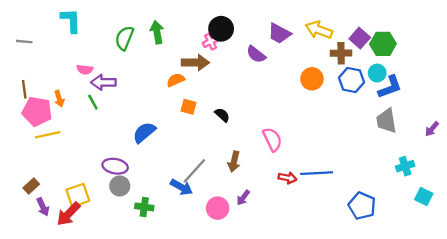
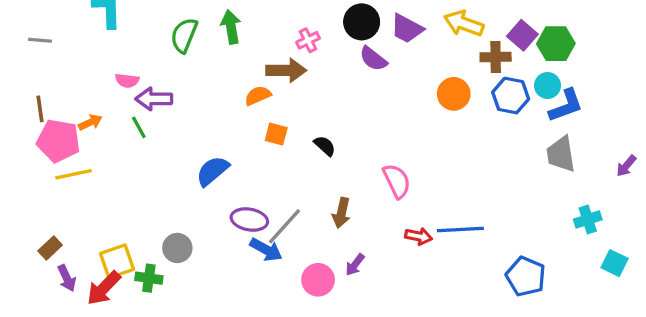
black circle: (221, 29) -> (362, 22), moved
orange arrow: (59, 99) -> (90, 122), turned -98
purple ellipse: (115, 166) -> (249, 219), moved
green cross: (144, 207) -> (149, 278), moved

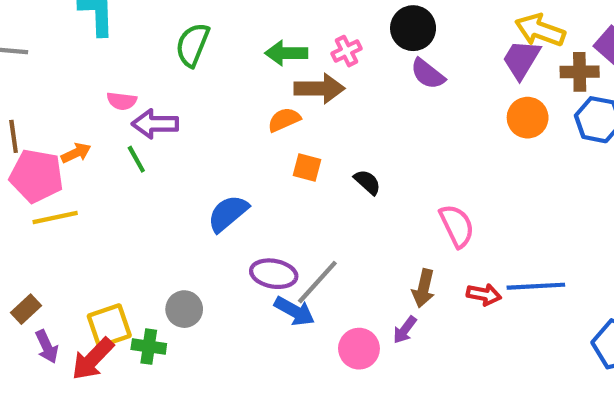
green arrow: (231, 27) -> (286, 53), moved, turned -80
purple trapezoid: (407, 29) -> (521, 59), moved, turned 93
brown arrow: (341, 213) -> (423, 288), moved

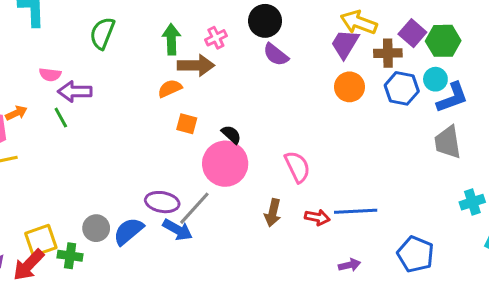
green arrow: (286, 53) -> (171, 39), turned 88
blue semicircle: (228, 213) -> (128, 231), moved
purple arrow: (405, 330) -> (349, 265), moved, turned -140
pink circle: (359, 349) -> (225, 164), moved, size x1.5

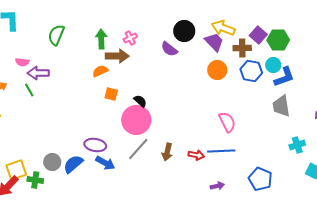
black circle: (265, 21) -> (184, 31), moved
purple trapezoid: (345, 44) -> (214, 42), turned 105
pink semicircle: (297, 167) -> (227, 122), moved
gray line: (194, 208) -> (138, 149), moved

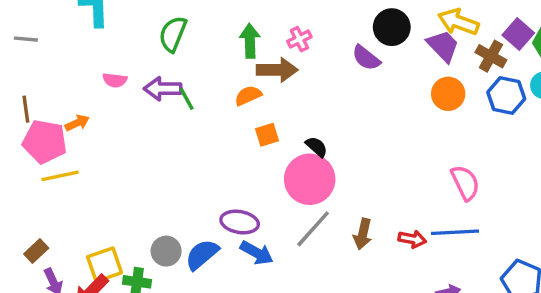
brown cross: (242, 48) -> (491, 56), turned 30
purple arrow: (38, 73) -> (163, 89), moved
green line: (29, 90) -> (187, 99), moved
orange square: (111, 94) -> (267, 135), turned -32

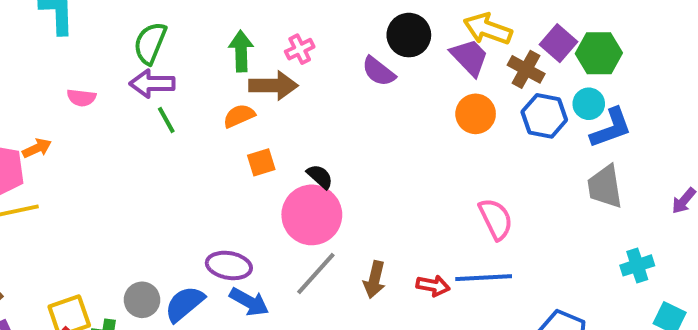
purple arrow: (163, 89) -> (152, 84), moved

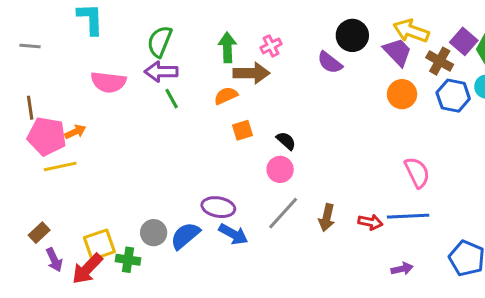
pink semicircle: (81, 98) -> (108, 82), size x1.6
orange arrow: (37, 148) -> (75, 132), moved
pink circle: (312, 215) -> (280, 169), size x0.6

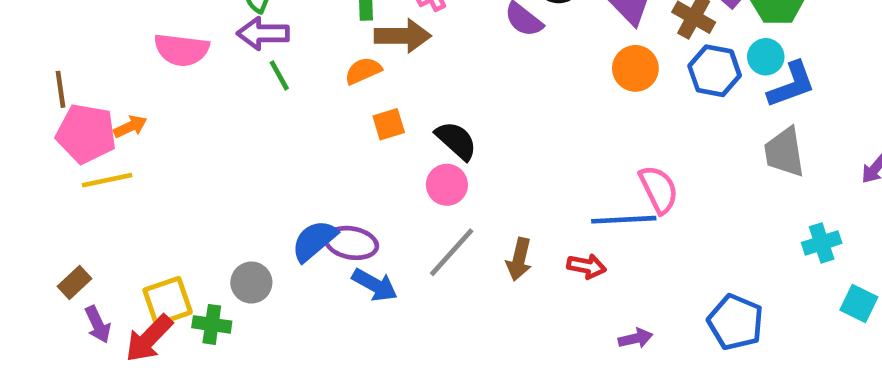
black semicircle: (286, 141) -> (456, 141), size x1.4
blue line: (408, 216) -> (624, 220), moved
blue semicircle: (185, 236) -> (314, 241), moved

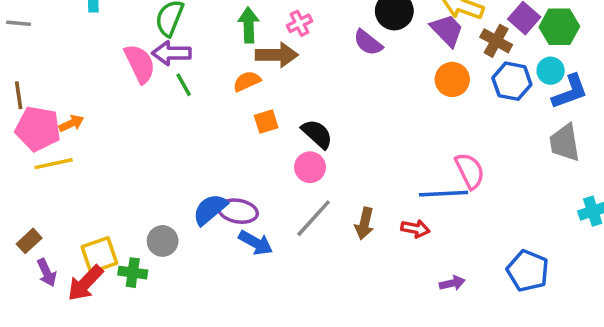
pink semicircle: (182, 50) -> (140, 64), moved, turned -123

